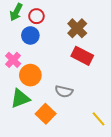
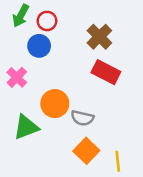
orange circle: (30, 75) -> (55, 104), moved
orange square: (46, 114) -> (86, 151), moved
yellow line: (98, 119) -> (118, 161), moved, turned 35

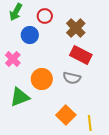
red circle: (47, 21) -> (45, 16), moved
gray semicircle: (82, 118) -> (72, 78), moved

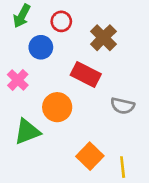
red rectangle: (81, 55) -> (86, 74), moved
gray semicircle: (72, 78) -> (123, 106), moved

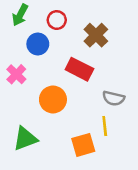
green triangle: (27, 132) -> (25, 139), moved
orange square: (90, 156) -> (83, 145), turned 30
yellow line: (123, 167) -> (105, 126), moved

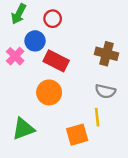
brown cross: (96, 35) -> (107, 54), moved, turned -30
red rectangle: (79, 69) -> (56, 61), moved
pink cross: (16, 74) -> (15, 56), moved

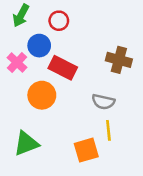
gray semicircle: (105, 91) -> (103, 102), moved
orange circle: (49, 92) -> (42, 95), moved

